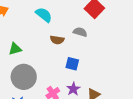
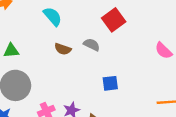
blue square: (72, 64) -> (110, 83), moved, turned -32

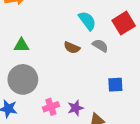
cyan semicircle: (53, 16) -> (87, 21), moved

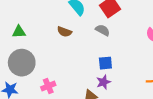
gray semicircle: (100, 46) -> (103, 30), moved
purple star: (76, 108) -> (103, 82), moved

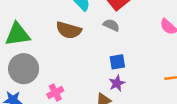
green triangle: (19, 32) -> (18, 34), size x1.6
brown semicircle: (64, 32) -> (69, 30), size x1.5

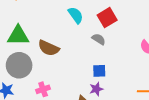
brown semicircle: (69, 30) -> (49, 48), moved

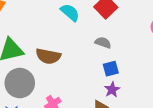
gray semicircle: (99, 39) -> (103, 43), moved

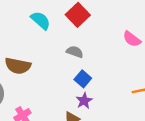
blue square: (111, 69) -> (83, 79), turned -35

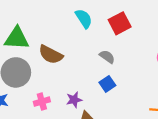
purple star: (84, 101) -> (74, 100), moved

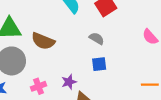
blue square: (107, 84) -> (99, 64), turned 32

